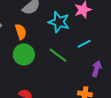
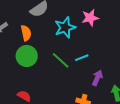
cyan star: (59, 22) -> (65, 27), turned 30
cyan line: (84, 44) -> (82, 58), moved

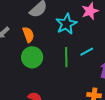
green line: (61, 60) -> (66, 57), turned 54

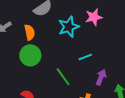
green line: (66, 57) -> (63, 77), moved, turned -42

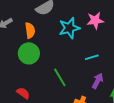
cyan line: (85, 57) -> (92, 57), moved

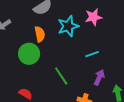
orange semicircle: (30, 30) -> (40, 34), moved

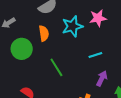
green circle: (29, 54) -> (22, 49), moved
green line: (61, 76) -> (56, 67), moved

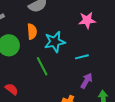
cyan star: (72, 26) -> (55, 42), moved

